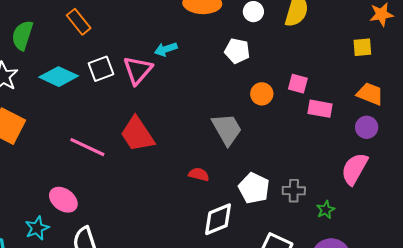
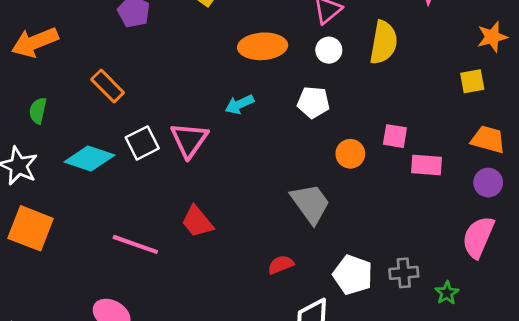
green semicircle: (22, 35) -> (38, 111), size x0.7
cyan arrow: (166, 49) -> (239, 104), moved
red trapezoid: (137, 134) -> (197, 222), size x0.7
red semicircle: (199, 174) -> (281, 265), turned -30

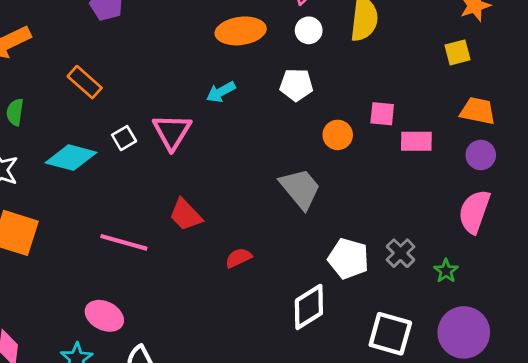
white square: (142, 143) -> (124, 138), size x0.7
red semicircle: (281, 265) -> (239, 258), moved
gray cross: (404, 273) -> (401, 253), turned -36

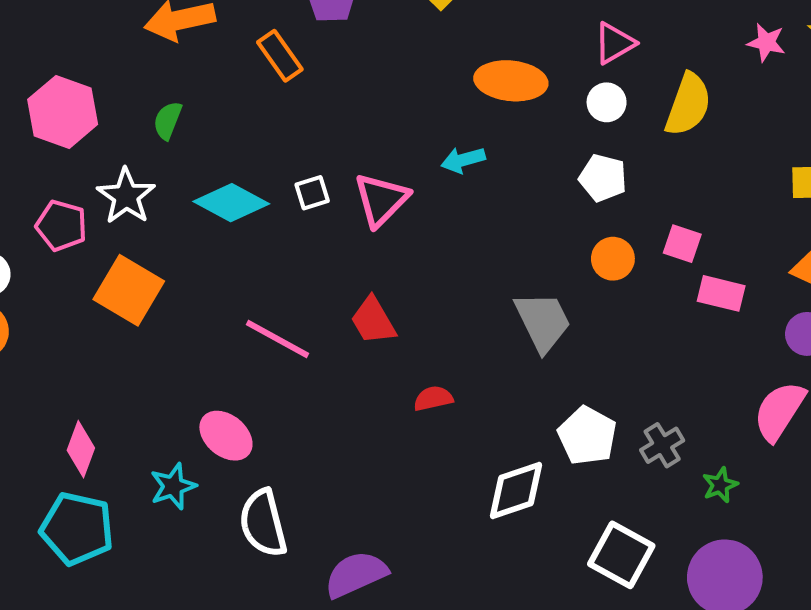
orange rectangle: (85, 82) -> (280, 56), moved
white pentagon: (296, 85) -> (603, 178), moved

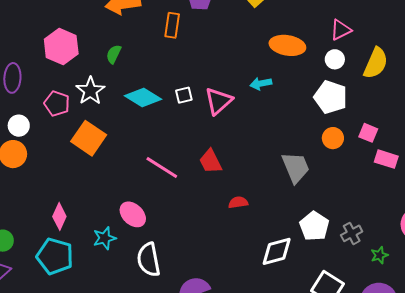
orange rectangle: (280, 56) -> (172, 25), turned 40
white pentagon: (603, 178) -> (331, 97), size x1.4

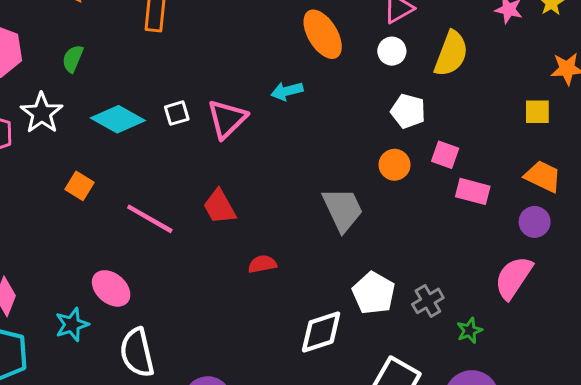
orange ellipse: (287, 45) -> (323, 34), turned 52
white pentagon: (331, 97) -> (408, 111), moved, size x0.7
orange square: (89, 138) -> (80, 186), moved, size x0.6

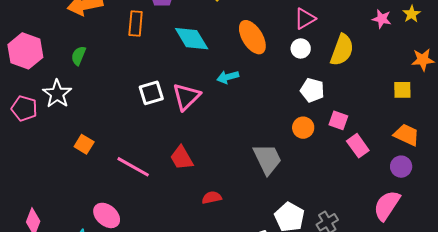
white square: (177, 113) -> (151, 93), size x1.4
cyan diamond: (118, 119) -> (192, 39), moved, turned 30
pink rectangle: (473, 191) -> (358, 146), turned 40

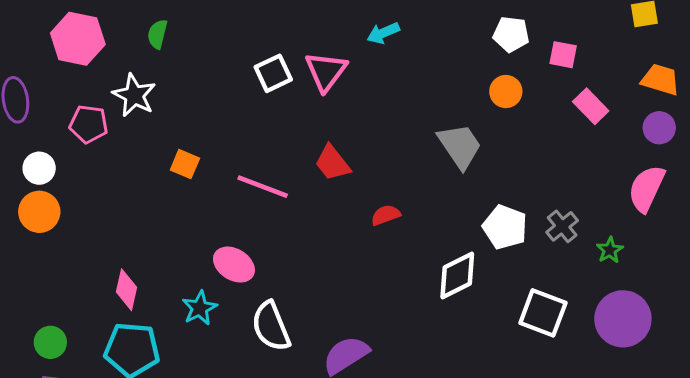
pink square: (338, 120) -> (563, 55), moved

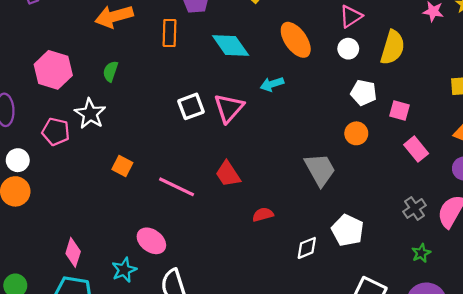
gray cross: (562, 226) -> (415, 208), moved
white diamond: (457, 276) -> (307, 248), moved, size x0.7

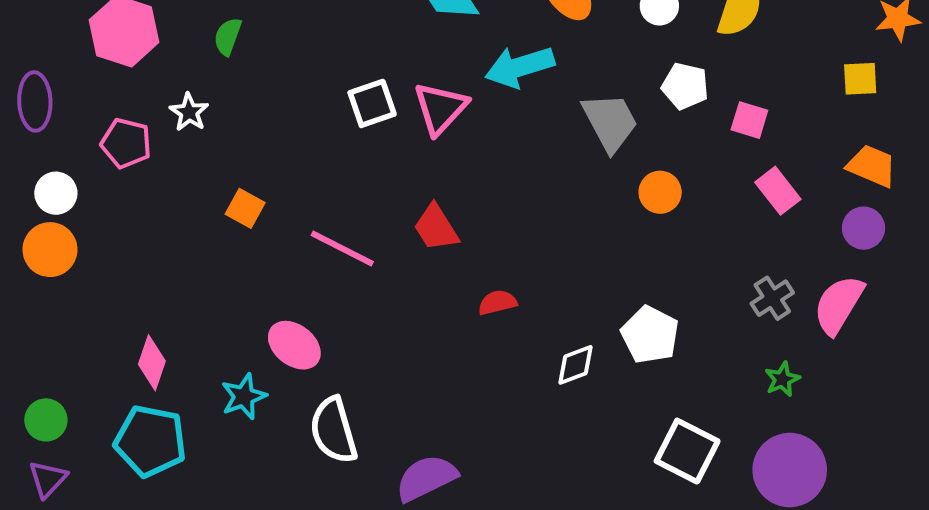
cyan arrow: (272, 84) -> (520, 67), size x1.6
white star: (90, 114) -> (189, 112), size x0.7
orange circle: (356, 133) -> (660, 192), moved
gray trapezoid: (320, 170) -> (610, 122), moved

